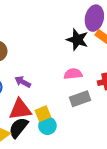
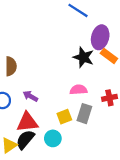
gray rectangle: (80, 99) -> (84, 114), turned -54
yellow square: (43, 114) -> (64, 117), moved

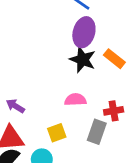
purple ellipse: (100, 37) -> (84, 32), moved
gray rectangle: (84, 114) -> (97, 132), moved

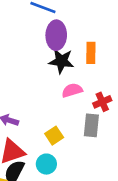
orange rectangle: (114, 59) -> (91, 53), turned 66
pink semicircle: (75, 100) -> (72, 90), moved

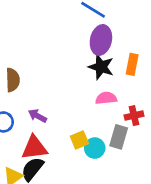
cyan circle: (46, 164) -> (95, 148), moved

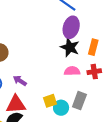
red cross: (134, 116) -> (94, 72), moved

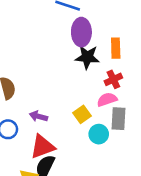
pink semicircle: (72, 71) -> (107, 100), moved
red cross: (94, 72) -> (113, 79), moved
yellow square: (50, 101) -> (82, 114), moved

